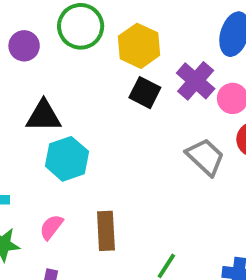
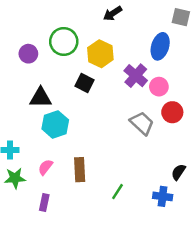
black square: (145, 93) -> (84, 83), moved

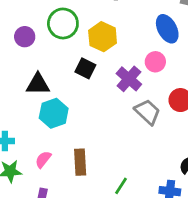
blue ellipse: (160, 46) -> (167, 29), turned -45
purple cross: (136, 76) -> (129, 79), moved
pink circle: (159, 87) -> (155, 62), moved

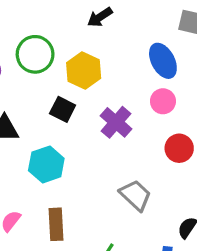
pink circle: (155, 62) -> (163, 101), moved
gray trapezoid: (147, 112) -> (135, 195), moved
cyan hexagon: (54, 113) -> (46, 164), moved

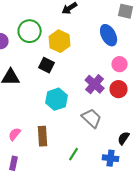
pink circle: (163, 101) -> (120, 64), moved
purple cross: (116, 122) -> (95, 84), moved
cyan hexagon: (46, 164) -> (57, 99), moved

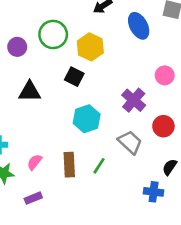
blue ellipse: (109, 35) -> (139, 26), moved
red circle: (119, 89) -> (163, 126), moved
green line: (74, 154) -> (99, 166), moved
purple rectangle: (14, 163) -> (33, 198), turned 56

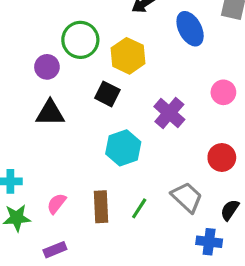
purple circle: (17, 47) -> (47, 67), moved
purple cross: (134, 100) -> (169, 113), moved
gray trapezoid: (130, 142) -> (187, 197), moved

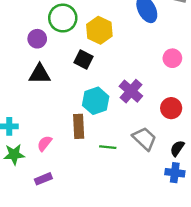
purple cross: (169, 113) -> (131, 91), moved
brown rectangle: (101, 207) -> (79, 126), moved
green line: (139, 208) -> (108, 147), turned 63
blue cross: (209, 242) -> (175, 173), moved

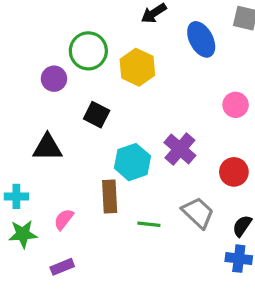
black square: (83, 59) -> (97, 115), moved
black triangle: (40, 74) -> (47, 147), moved

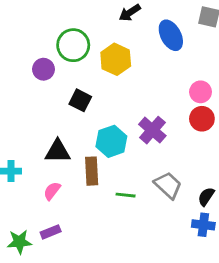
black triangle: (47, 147) -> (58, 151), moved
red circle: (234, 172) -> (202, 119), moved
green star: (23, 234) -> (19, 242), moved

